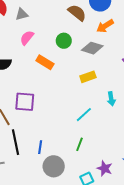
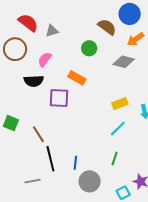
pink semicircle: (27, 38) -> (45, 59), moved
green circle: (64, 41) -> (89, 48), moved
yellow rectangle: (88, 77) -> (120, 104), moved
purple square: (25, 102) -> (59, 98), moved

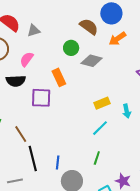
gray diamond: (124, 62) -> (92, 61), moved
orange rectangle: (77, 78) -> (59, 77), turned 36

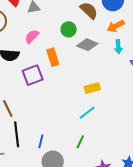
pink semicircle: (27, 59) -> (32, 37), moved
purple square: (41, 98) -> (33, 75), turned -30
cyan arrow: (127, 111) -> (118, 47), moved

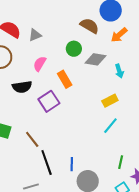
cyan arrow: (118, 47) -> (119, 71), moved
green line: (80, 142) -> (121, 162), moved

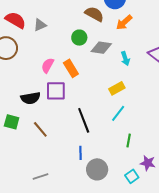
pink semicircle: (40, 64) -> (48, 65), moved
black semicircle: (22, 87) -> (30, 98), moved
purple square: (49, 101) -> (56, 91), turned 35
green line: (121, 162) -> (129, 141), moved
black line: (47, 163) -> (84, 120), moved

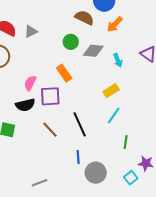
pink semicircle: (48, 65) -> (30, 83), moved
brown line: (40, 129) -> (50, 130), moved

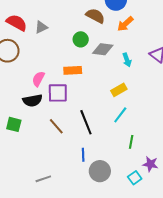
orange rectangle: (64, 73) -> (73, 70), turned -60

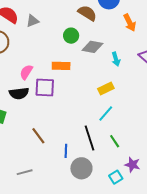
orange arrow: (125, 24) -> (130, 23), moved, turned -78
black line: (86, 122) -> (89, 138), moved
brown line: (56, 126) -> (38, 136), moved
green line: (131, 142) -> (115, 141), turned -48

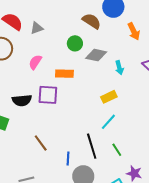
pink semicircle: (26, 72) -> (35, 62), moved

